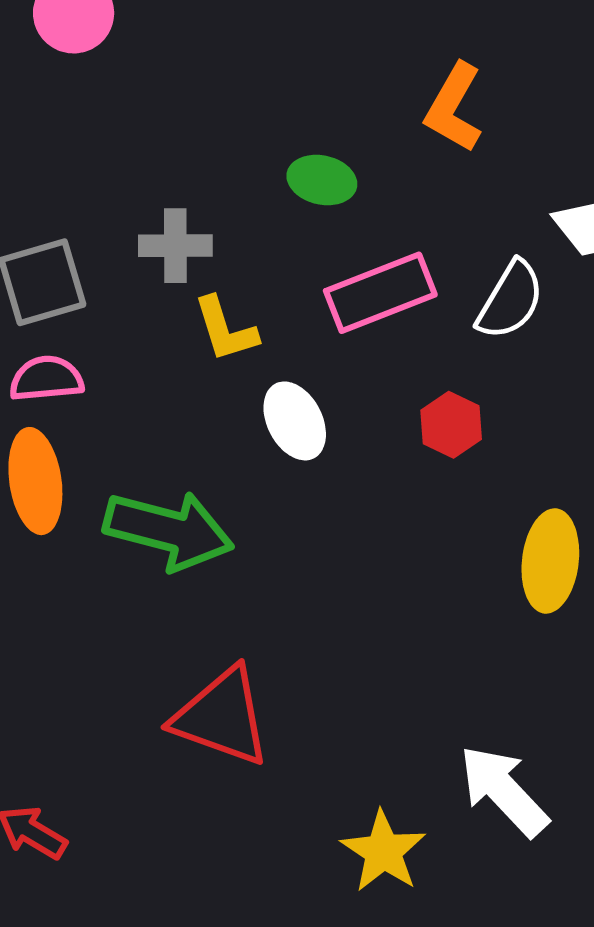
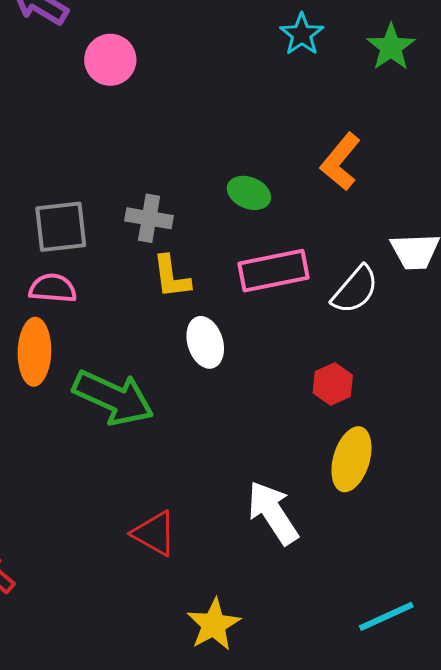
red hexagon: (451, 425) -> (333, 384), moved
red triangle: (222, 717) -> (154, 533), moved, size x0.7
white arrow: (504, 791) -> (273, 513), moved

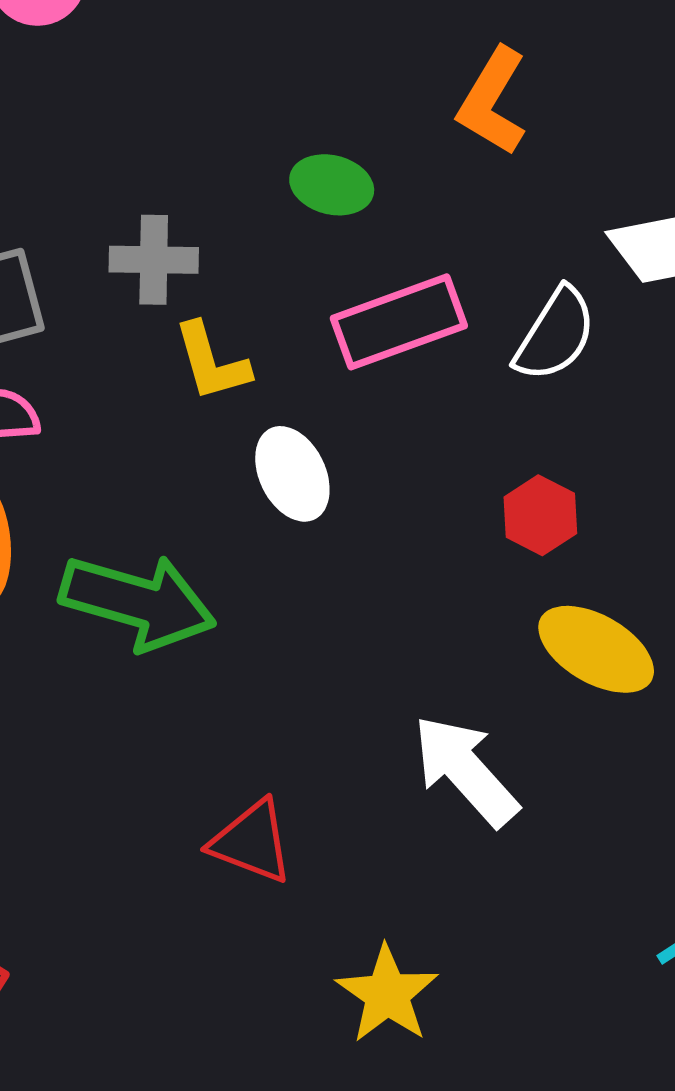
yellow ellipse: (351, 459) -> (596, 649), turned -68

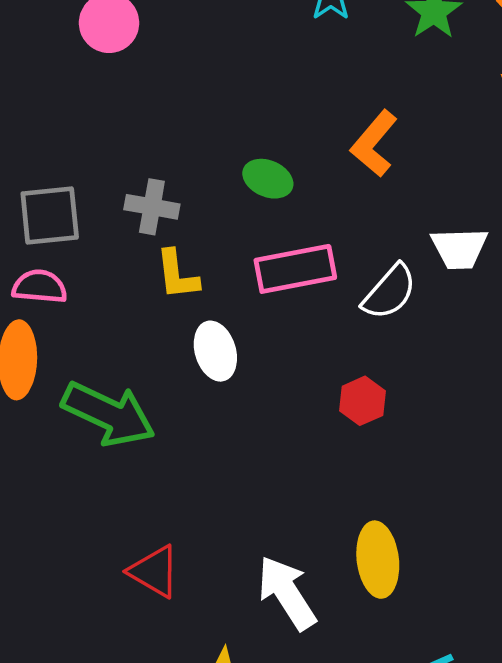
yellow ellipse: (596, 649) -> (378, 560), moved, turned 44
white arrow: (466, 771) -> (287, 593), moved

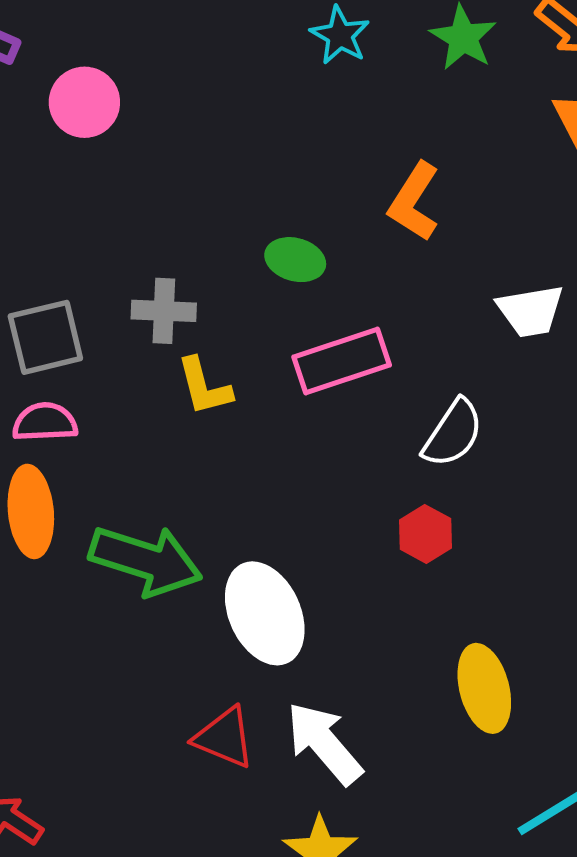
white semicircle: (389, 292) -> (453, 433), moved
white ellipse: (215, 351) -> (265, 613), moved, size x1.5
red hexagon: (362, 401) -> (426, 534), moved
white arrow: (287, 593) -> (324, 743), moved

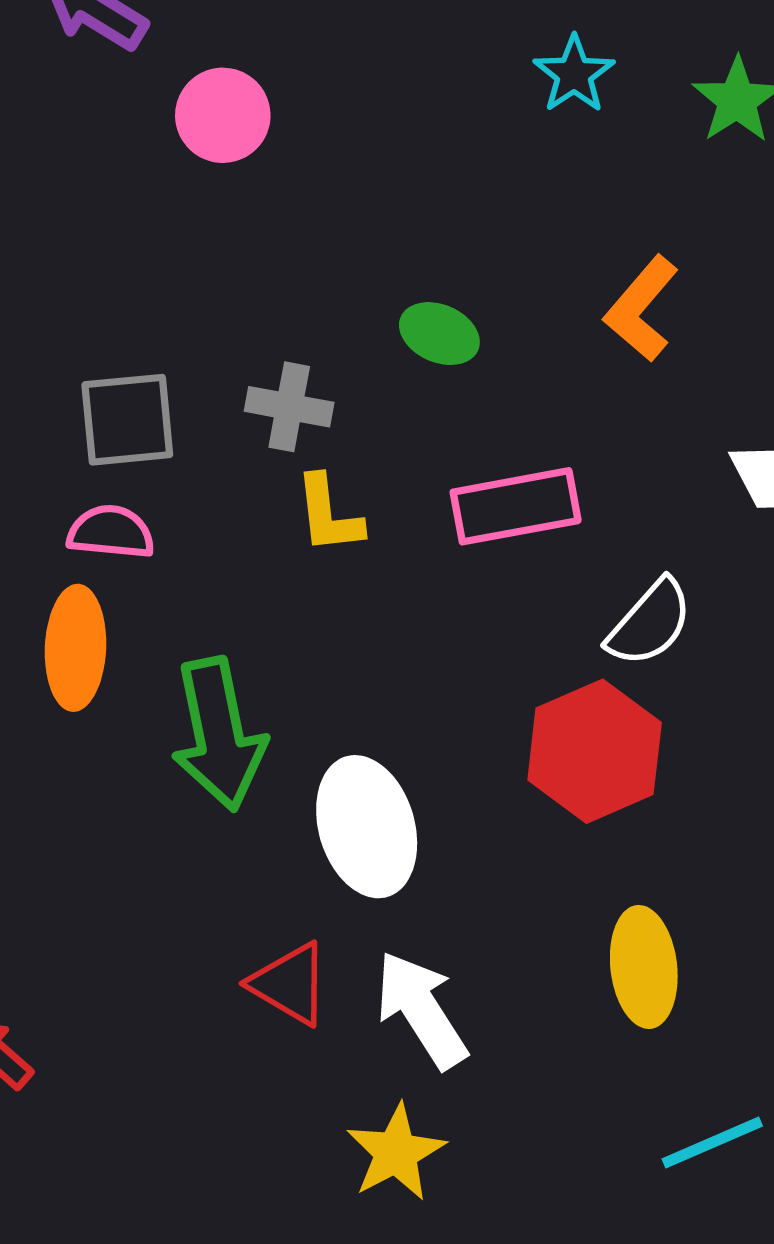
green ellipse: (295, 260) -> (439, 334), moved
red hexagon: (426, 534) -> (595, 751), size x1.8
green arrow: (146, 560) -> (219, 734), turned 53

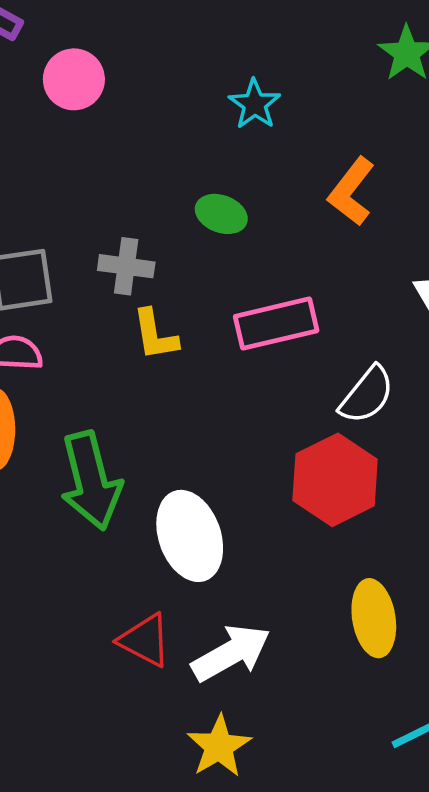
cyan star: (574, 74) -> (255, 104), moved
white arrow: (421, 1010) -> (231, 653), turned 96

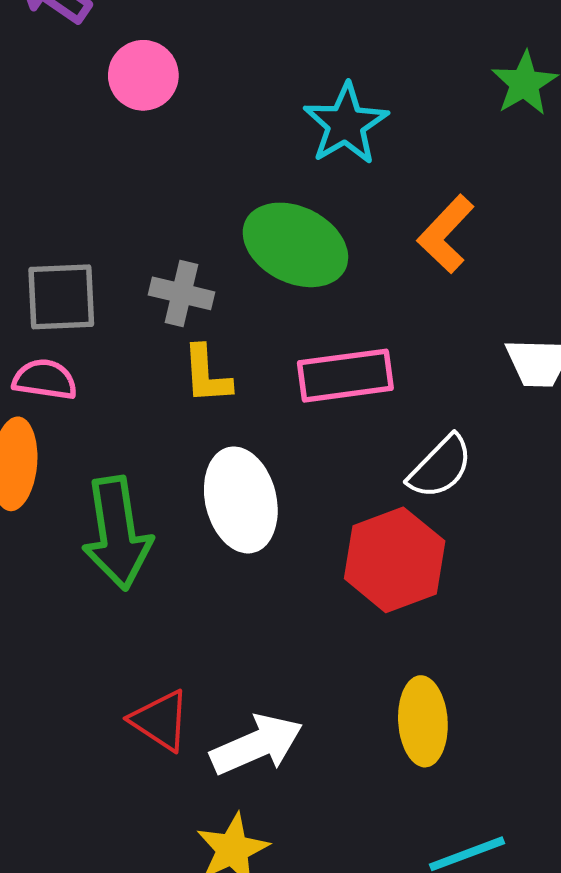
cyan star: (255, 104) -> (346, 124), size x1.4
green ellipse: (221, 214) -> (295, 245), size x1.8
white ellipse: (190, 536) -> (241, 500), moved

